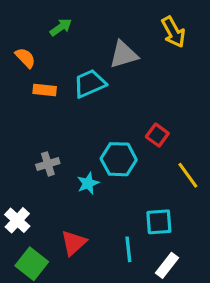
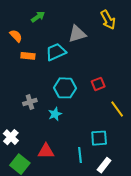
red square: (157, 135) -> (98, 84), turned 32
cyan hexagon: (119, 159) -> (65, 88), moved
red triangle: (74, 243) -> (46, 151), turned 42

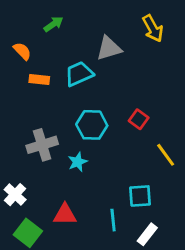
red square: (98, 84) -> (139, 119), turned -32
gray cross: (30, 102) -> (42, 145), size x1.5

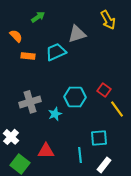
red square: (139, 119) -> (104, 90), moved
cyan hexagon: (92, 125) -> (75, 97), moved

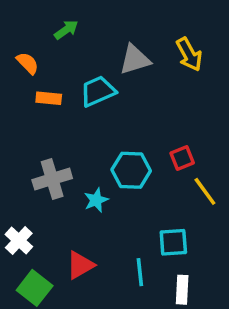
yellow arrow: (108, 20) -> (189, 54), moved
red square: (104, 90) -> (182, 158), turned 32
red triangle: (46, 151) -> (80, 265), turned -30
white rectangle: (104, 165) -> (182, 290), turned -35

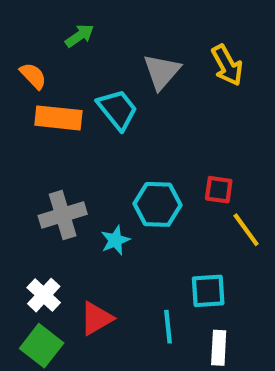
gray triangle: (135, 60) -> (162, 72), turned -32
cyan trapezoid: (98, 91) -> (117, 110), turned 75
orange rectangle: (49, 98) -> (58, 118), size x1.5
red square: (182, 158) -> (219, 190), turned 30
white cross: (19, 240) -> (44, 295), moved

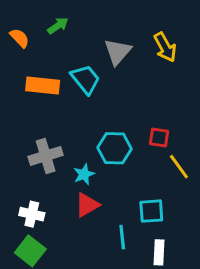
orange semicircle: (33, 76) -> (20, 38), moved
white cross: (44, 295) -> (32, 214), turned -30
red triangle: (96, 318) -> (87, 205), moved

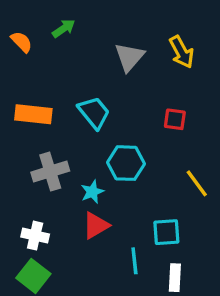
cyan trapezoid: (85, 79) -> (94, 113), moved
orange rectangle: (43, 85) -> (33, 114), moved
red square: (159, 138) -> (175, 119), moved

